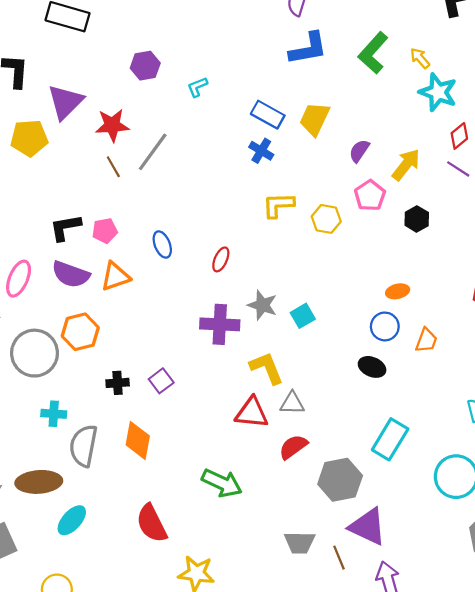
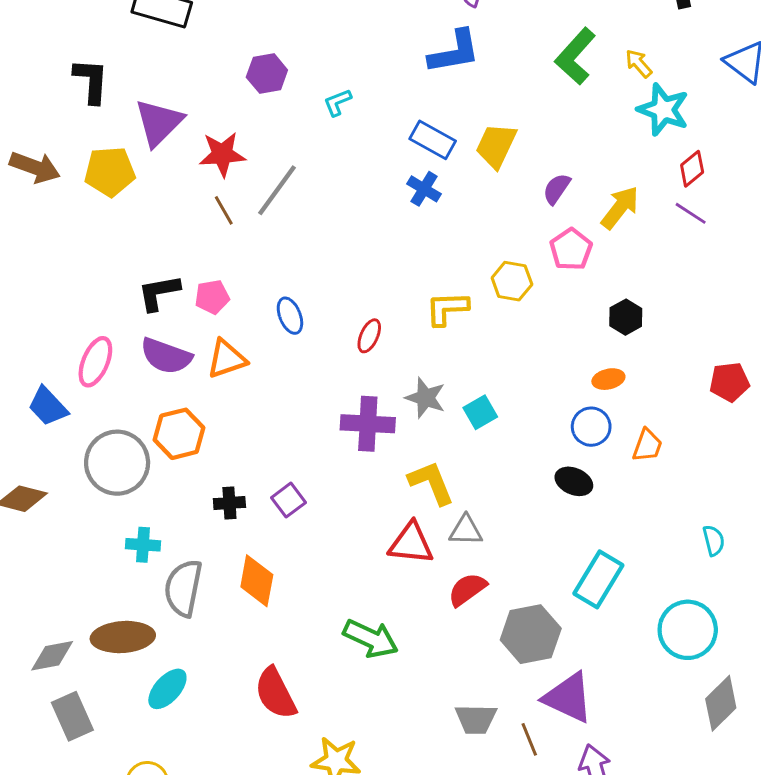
blue L-shape: (308, 49) -> (454, 52), moved
yellow L-shape: (278, 205) -> (447, 308), moved
black hexagon: (417, 219) -> (626, 317), moved

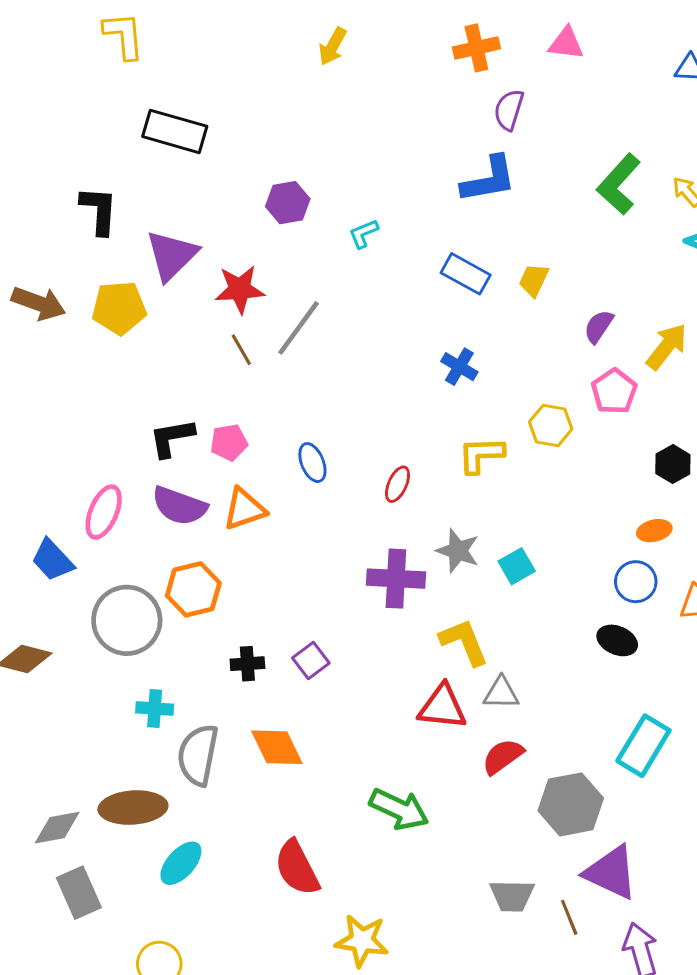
yellow trapezoid: (496, 146) -> (534, 280), size x0.7
blue cross: (424, 189) -> (459, 367), moved
orange diamond: (257, 581) -> (277, 747), turned -36

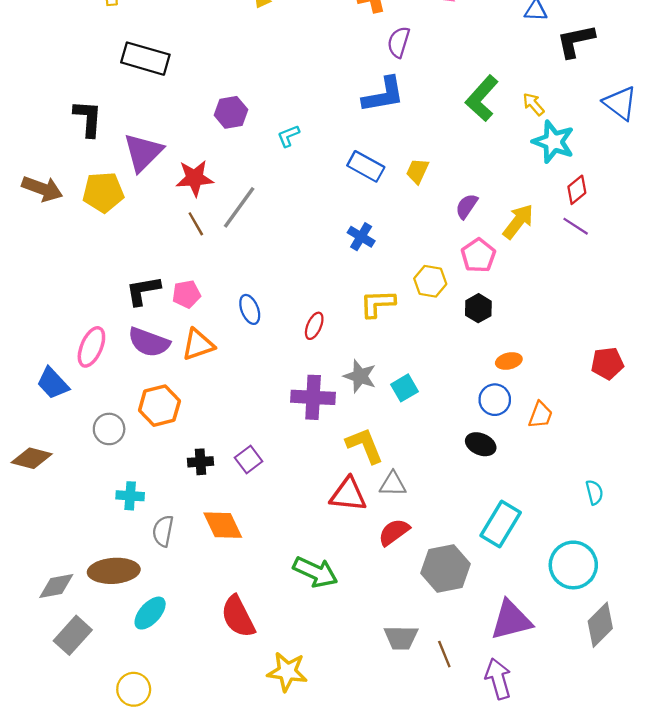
black hexagon: (673, 464) -> (478, 308), moved
gray circle: (127, 620) -> (109, 429), size x0.6
gray semicircle: (198, 755) -> (163, 531), size x0.7
purple triangle: (611, 873) -> (511, 620), moved, turned -39
gray rectangle: (79, 893) -> (73, 635), turned 66

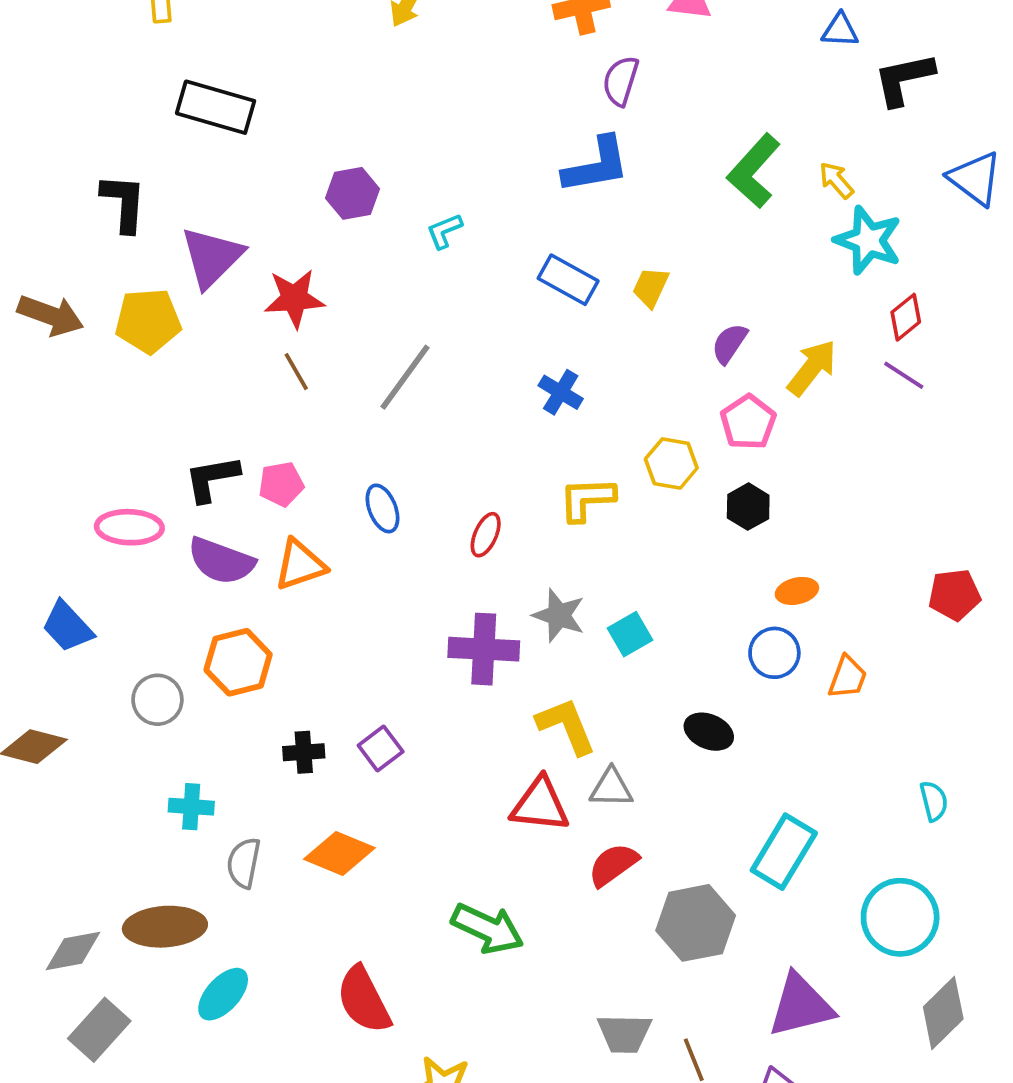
gray line: (239, 207) -> (405, 377), moved
pink ellipse: (91, 347) -> (129, 527), moved, turned 69
black ellipse: (481, 444) -> (709, 732), moved
orange diamond: (223, 525) -> (339, 854), turned -42

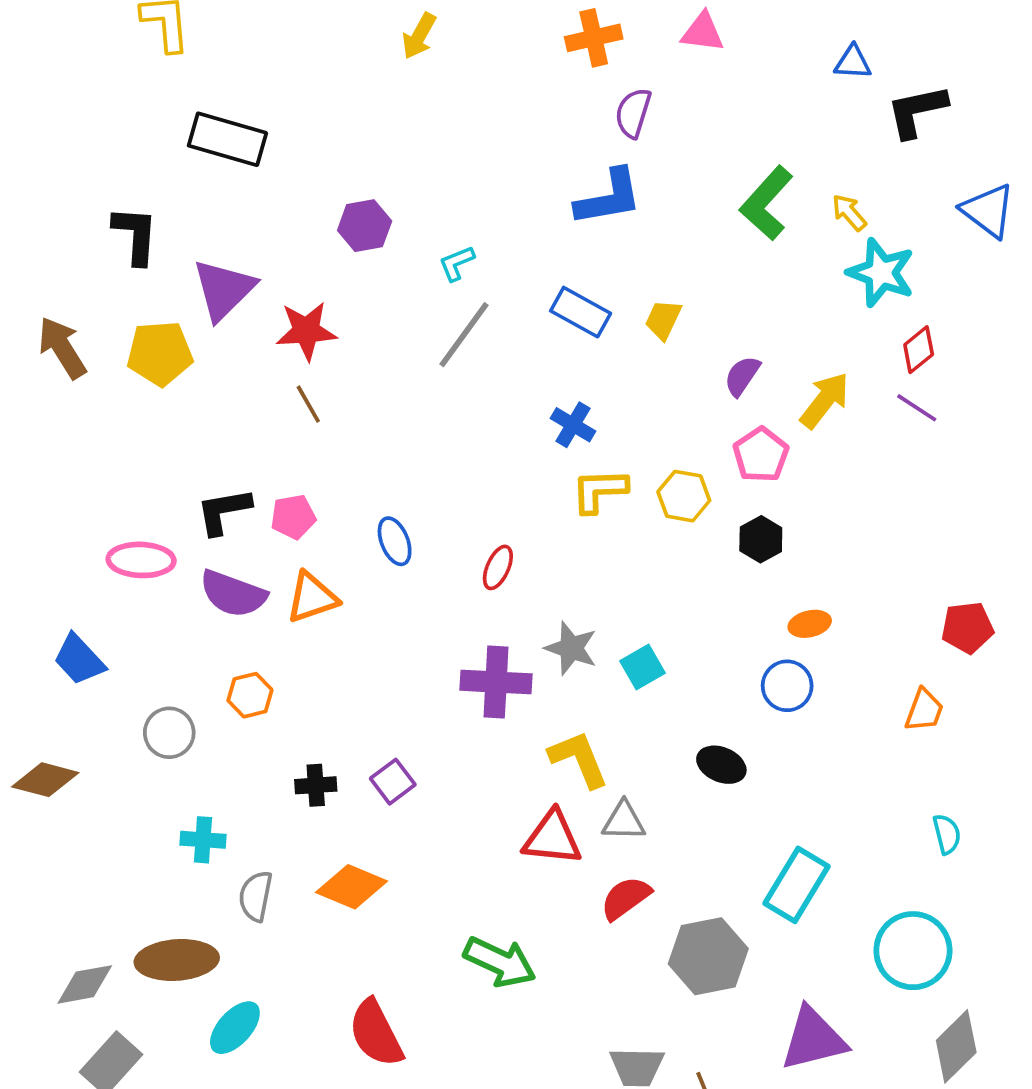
brown arrow: (51, 315) -> (62, 348), turned -142
gray line: (405, 377) -> (464, 335), moved
yellow L-shape: (587, 499) -> (599, 490), moved
orange hexagon: (238, 662) -> (250, 695), size x0.7
orange trapezoid: (848, 677) -> (924, 710), moved

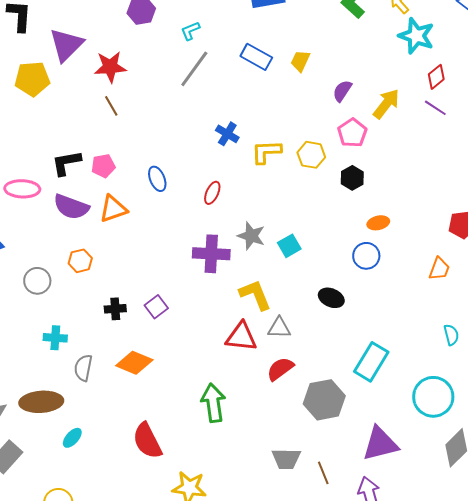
blue cross: (573, 425) -> (227, 134), moved
green arrow: (500, 962) -> (213, 403), turned -123
cyan ellipse: (235, 1028) -> (72, 438), size x0.7

